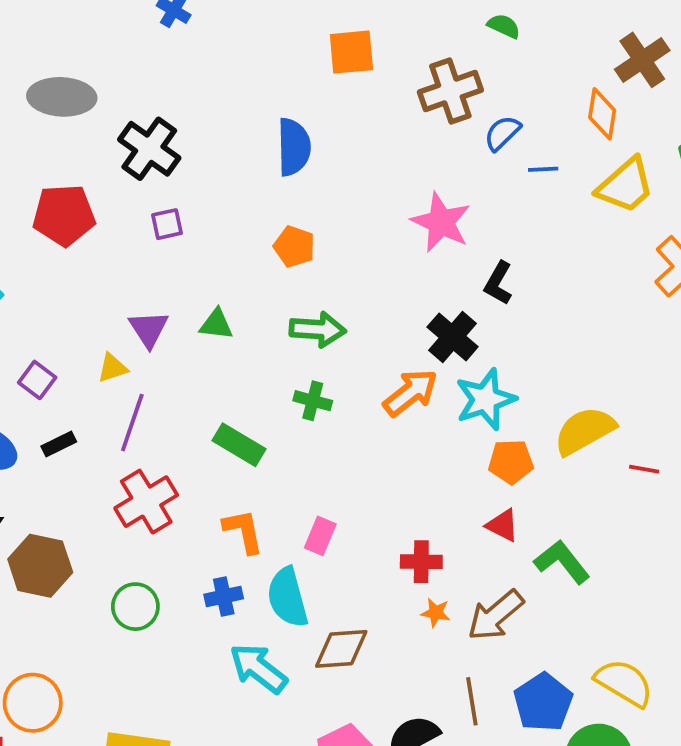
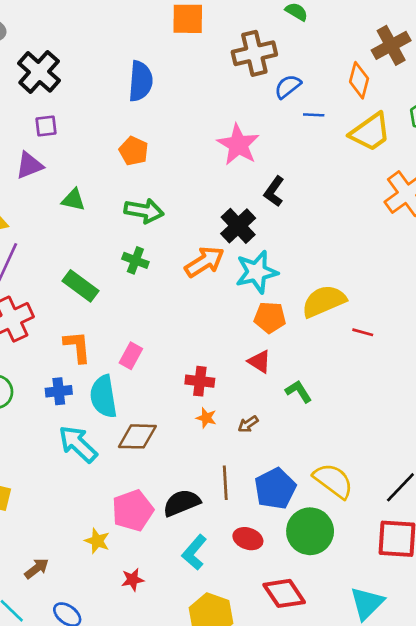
purple triangle: (149, 329) -> (29, 165), moved, turned 36
green L-shape: (562, 562) -> (299, 391), size x0.7
brown arrow: (496, 615) -> (248, 424), size x0.5

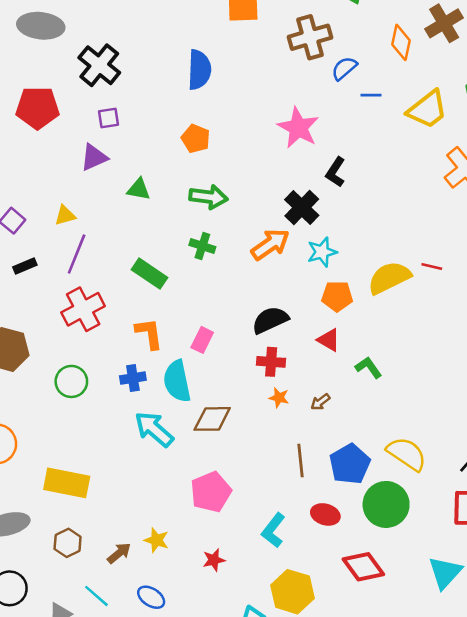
orange diamond: (359, 80) -> (401, 42), moved
cyan star: (257, 272) -> (322, 252), size x0.7
red line: (363, 332) -> (432, 266), moved
black semicircle: (182, 503) -> (270, 320), moved
yellow star: (97, 541) -> (157, 540), moved

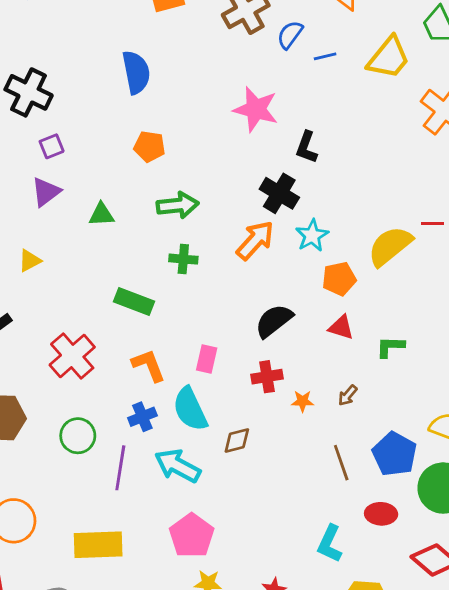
purple line: (77, 254) -> (120, 468), moved
red cross: (271, 362) -> (267, 377), moved
green L-shape: (368, 368) -> (390, 347), turned -40
brown diamond: (212, 419) -> (237, 440), size x0.7
pink pentagon: (211, 492) -> (192, 536), moved

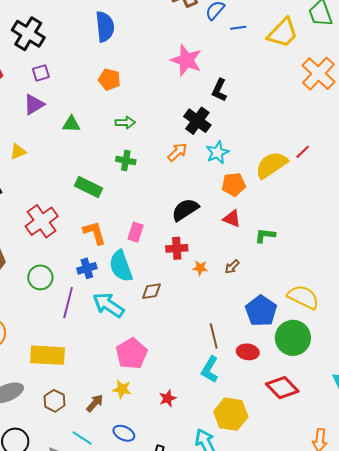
green arrow: (178, 205) -> (125, 122), size x0.7
red line: (432, 223) -> (303, 152), turned -49
orange arrow: (255, 240) -> (177, 152), size x0.7
brown line: (341, 463) -> (214, 336), moved
pink pentagon: (192, 536) -> (132, 354), moved

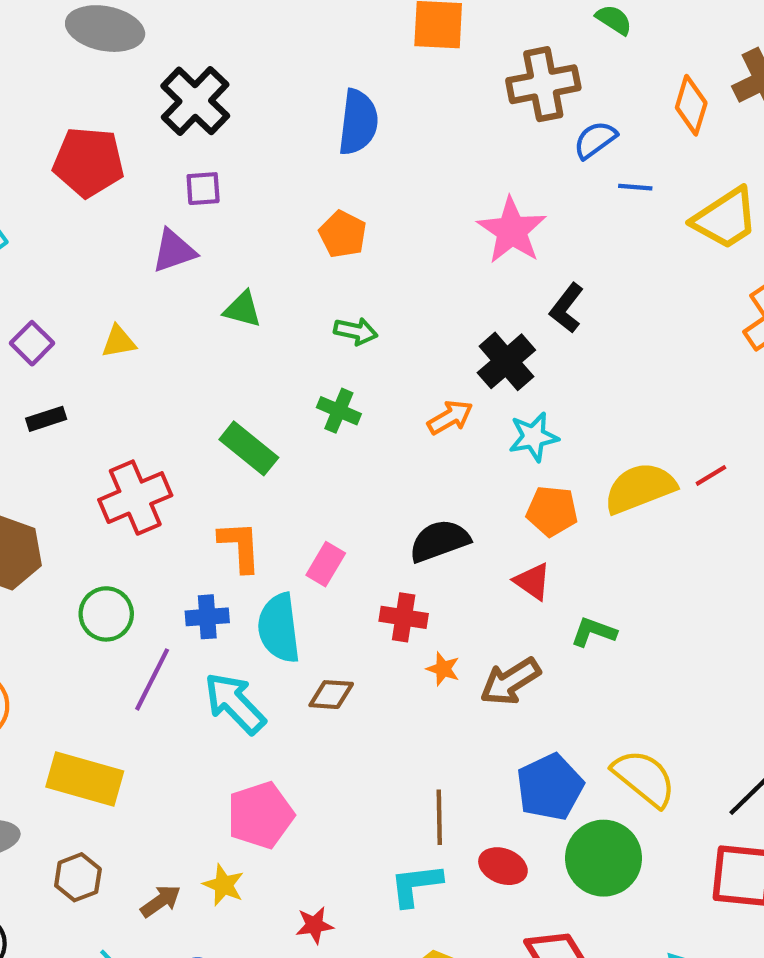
brown arrow: (232, 267) -> (510, 682), size x1.8
cyan L-shape: (210, 369) -> (416, 885), turned 40

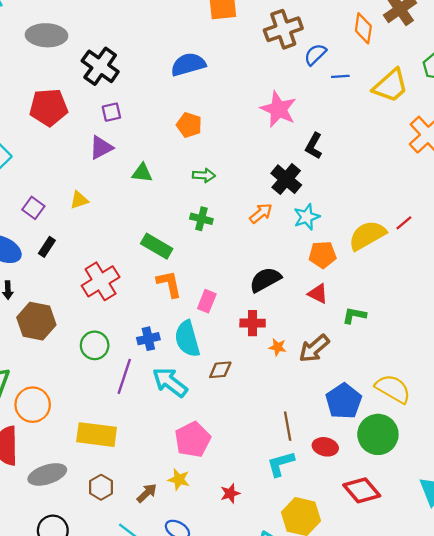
blue semicircle: (358, 122) -> (188, 64), turned -104
black rectangle: (46, 419) -> (47, 247), turned -30
orange L-shape: (240, 546) -> (169, 284), moved

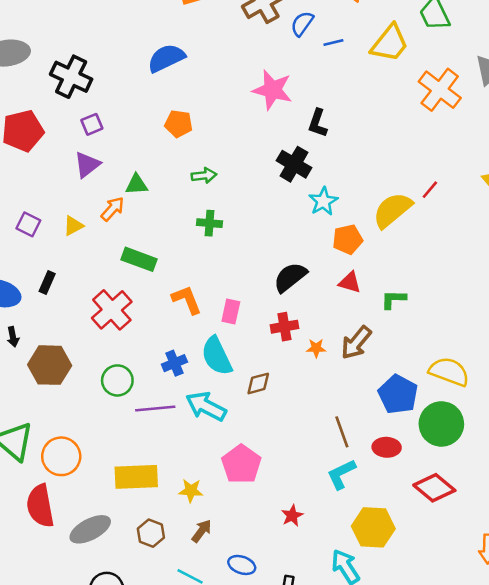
purple square: (33, 208) -> (28, 224), moved
orange arrow: (261, 213) -> (113, 209), moved
green rectangle: (157, 246) -> (139, 259), moved
purple line: (124, 376) -> (155, 409), turned 76
yellow star: (179, 479) -> (191, 491), moved

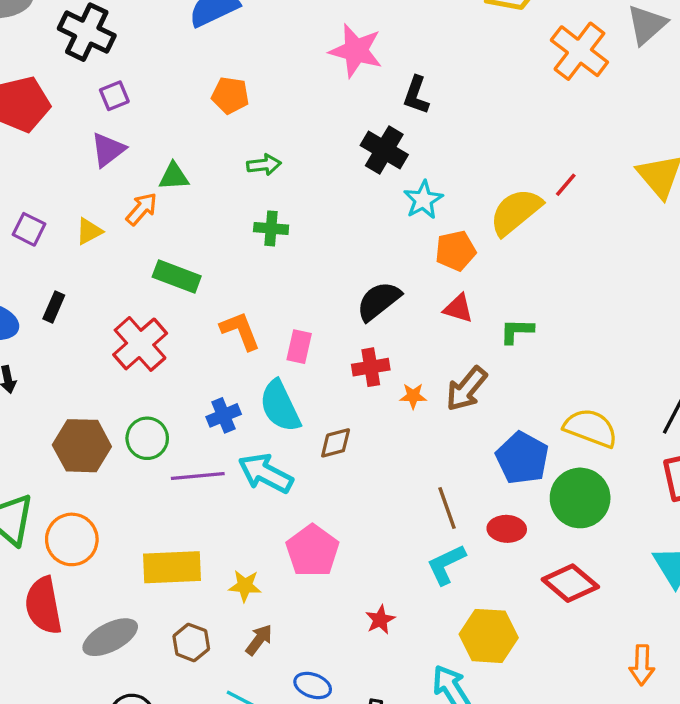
brown hexagon: (50, 365) -> (82, 446), moved

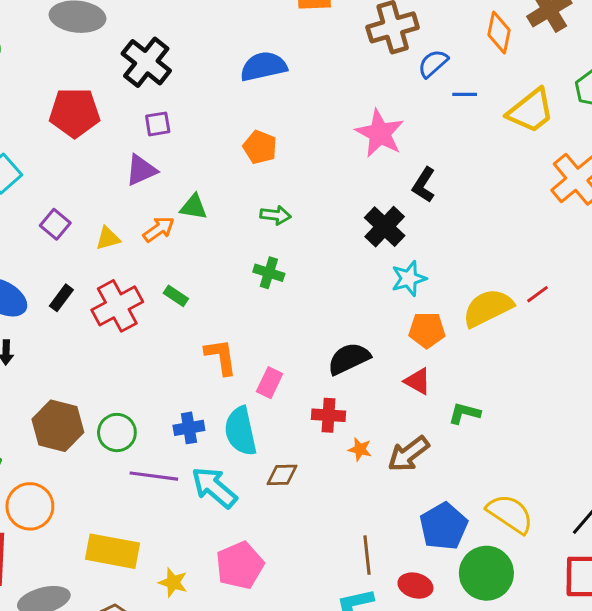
green rectangle: (177, 276) -> (176, 296), size x0.6
red cross: (140, 344) -> (117, 306), moved

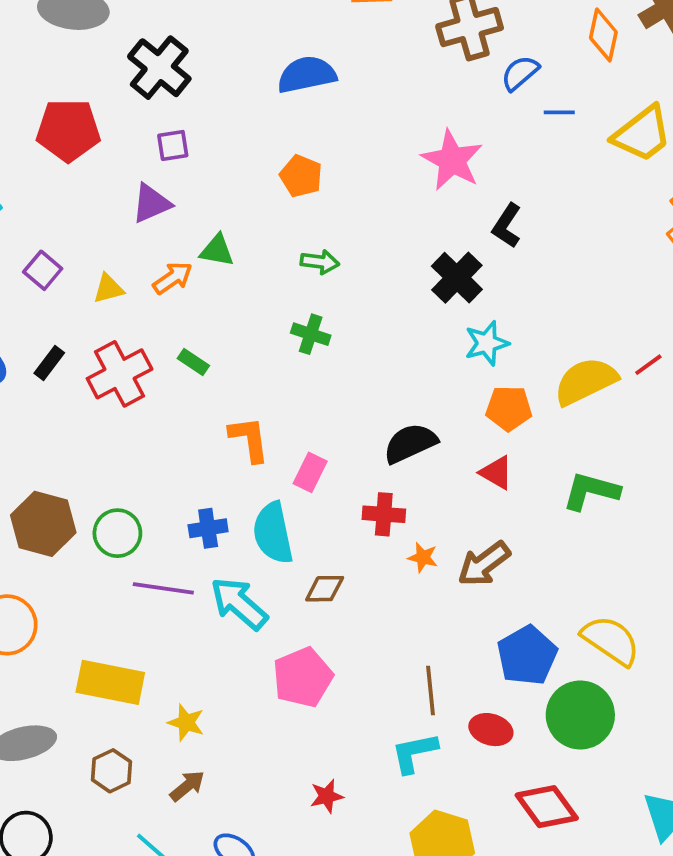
green L-shape: (464, 413) -> (591, 491), moved, size x1.4
pink pentagon: (240, 565) -> (303, 677), moved

